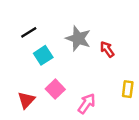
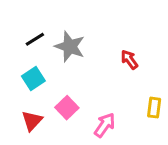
gray star: (78, 38) -> (70, 47), moved
cyan square: (43, 55) -> (33, 79), moved

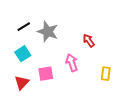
pink square: (67, 108) -> (46, 74), turned 35
pink arrow: (105, 125) -> (72, 63), moved, turned -54

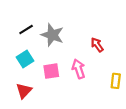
pink square: (46, 74) -> (51, 71), moved

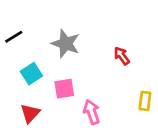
black line: (26, 30) -> (14, 37), moved
pink arrow: (79, 69) -> (92, 112), moved

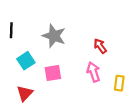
black line: (14, 37) -> (11, 30), turned -56
pink arrow: (92, 112) -> (93, 72), moved

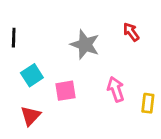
gray star: (54, 36) -> (85, 45), moved
red arrow: (100, 46) -> (131, 32), moved

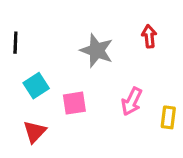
red arrow: (131, 32) -> (149, 36), turned 30
pink arrow: (116, 89) -> (132, 101), turned -135

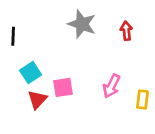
gray star: (97, 51) -> (82, 24), moved
red triangle: (35, 132) -> (37, 100), moved

